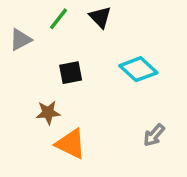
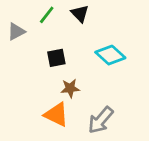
brown star: (48, 113) -> (70, 88), moved
gray arrow: (154, 135) -> (101, 120), moved, size x1.5

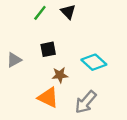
gray triangle: (16, 32) -> (14, 60), moved
cyan diamond: (110, 55) -> (94, 62), moved

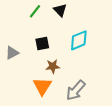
cyan diamond: (94, 62) -> (79, 40), moved, turned -65
orange triangle: (48, 97) -> (42, 86), turned 36

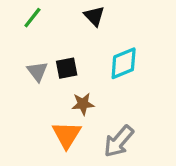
green line: (35, 11) -> (32, 18), moved
gray triangle: (12, 53) -> (37, 71), moved, turned -40

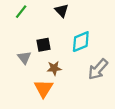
gray triangle: (37, 71) -> (24, 58), moved
gray arrow: (119, 141) -> (98, 69), moved

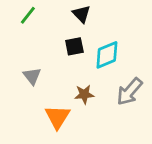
black square: (43, 45) -> (74, 46), moved
brown star: (54, 68) -> (84, 94), moved

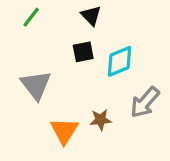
gray triangle: (32, 76) -> (36, 85), size x1.5
brown star: (84, 94) -> (101, 120), moved

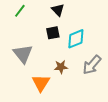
brown star: (101, 120) -> (61, 67), moved

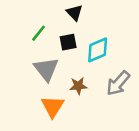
green line: (20, 11) -> (38, 33), moved
gray triangle: (23, 54) -> (46, 69), moved

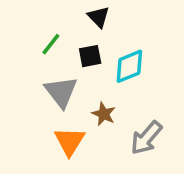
gray arrow: (118, 83) -> (146, 138), moved
brown star: (78, 86) -> (104, 114), turned 30

